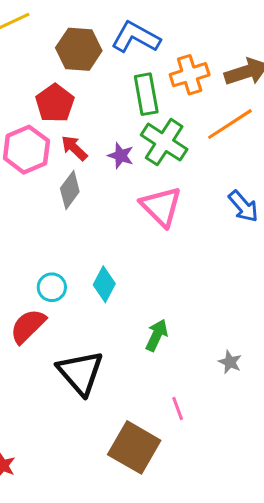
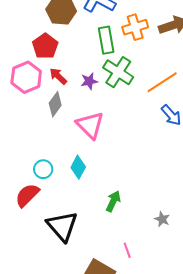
orange line: (230, 124) -> (162, 82), moved
purple star: (121, 156) -> (89, 81), turned -30
pink triangle: (161, 206) -> (90, 125), moved

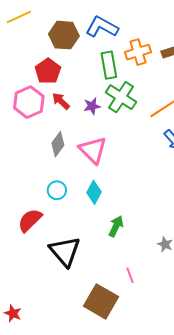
gray diamond: (55, 104) -> (58, 144), moved
cyan diamond: (78, 167) -> (94, 192), moved
cyan circle: (43, 169) -> (57, 190), moved

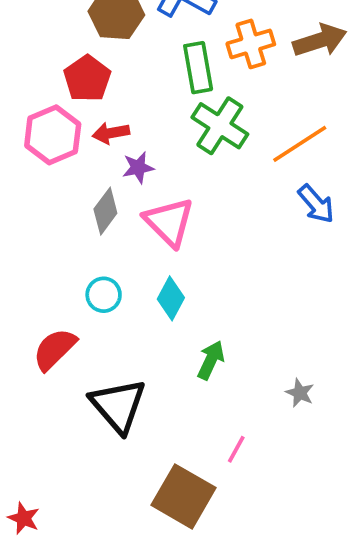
red arrow: (61, 101) -> (111, 133), turned -54
purple star: (92, 106) -> (138, 168), moved
pink line: (130, 275) -> (236, 449), turned 49

